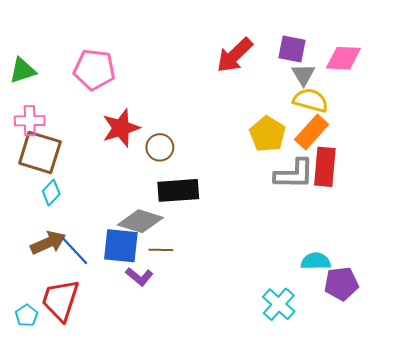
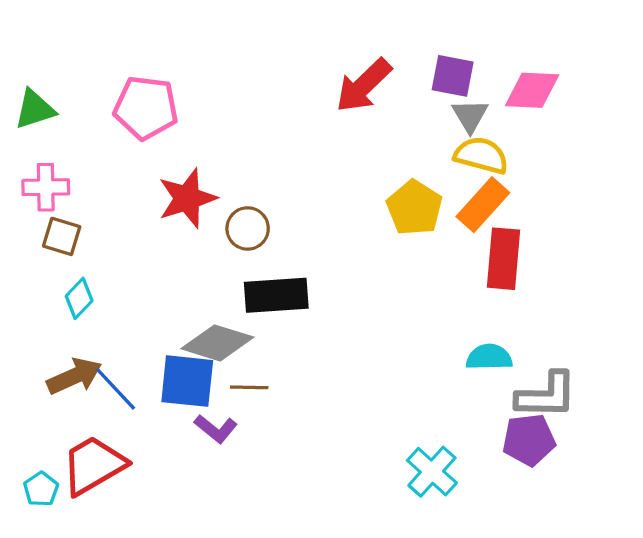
brown square: (40, 152) -> (62, 236), size x0.6
gray L-shape: (294, 174) -> (546, 395), moved
cyan semicircle: (316, 261) -> (489, 357), moved
red trapezoid: (60, 300) -> (93, 465), turned 42

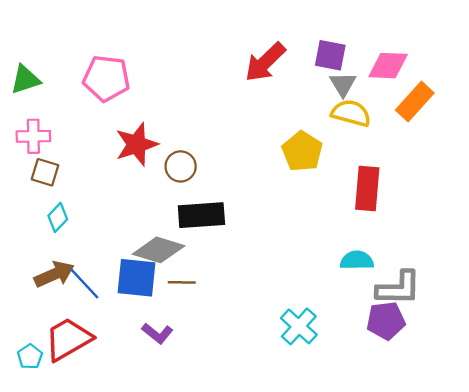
orange rectangle: (483, 205) -> (415, 102), moved
purple L-shape: (216, 429) -> (157, 333), moved
cyan cross: (432, 472) -> (299, 326), moved

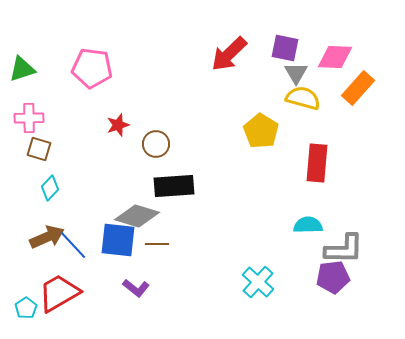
red star: (137, 144) -> (118, 125), size x0.6

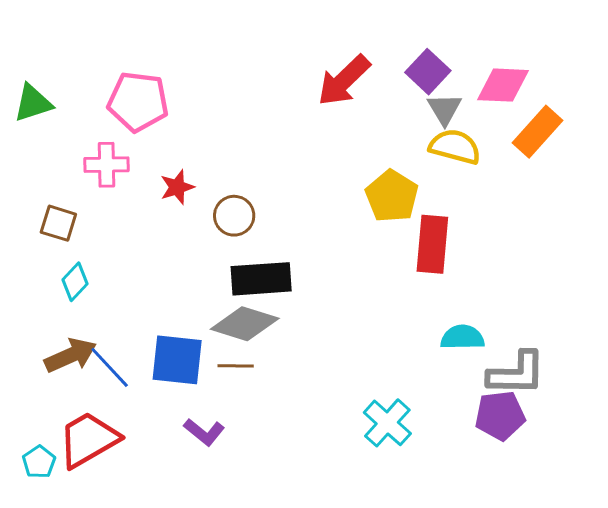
purple square: (285, 48) -> (428, 72), turned 32
pink cross: (29, 118) -> (107, 165), moved
red rectangle: (317, 163) -> (432, 244), moved
gray diamond: (137, 216) -> (245, 324), moved

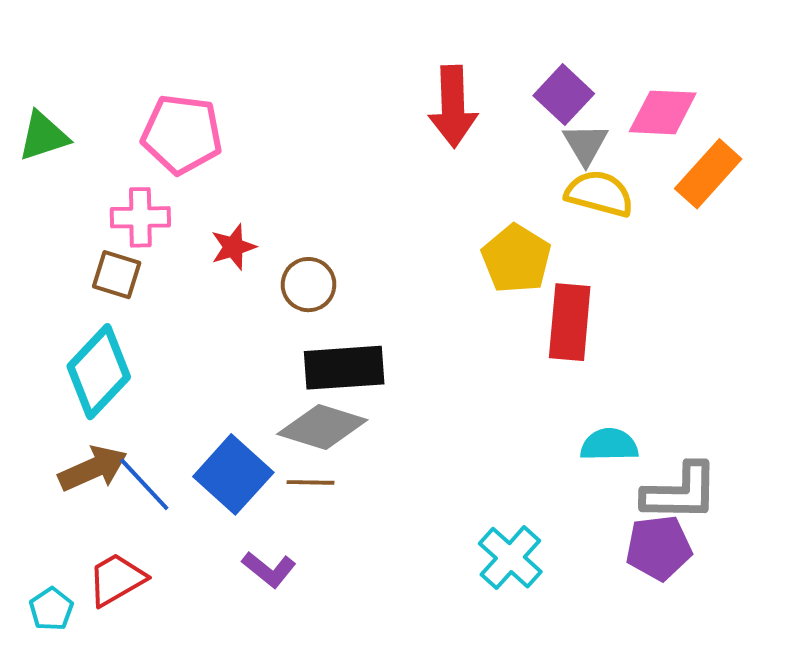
red arrow: (344, 81) -> (453, 106), turned -48
brown square: (58, 223) -> (117, 275), moved
cyan diamond: (75, 282) -> (99, 372), size x1.8
blue square: (177, 360) -> (233, 474), turned 36
red trapezoid: (88, 439) -> (117, 579), size x0.7

